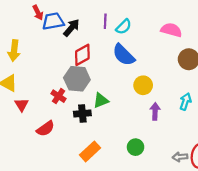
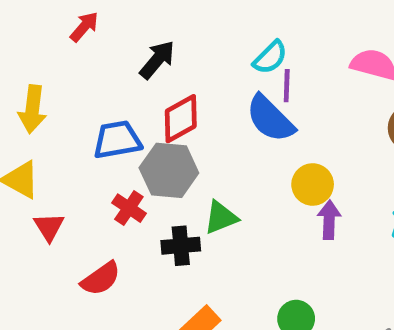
red arrow: (38, 13) -> (84, 27), turned -112
blue trapezoid: (53, 21) -> (117, 140), moved
purple line: (105, 21) -> (287, 86), moved
purple arrow: (155, 111) -> (329, 220), moved

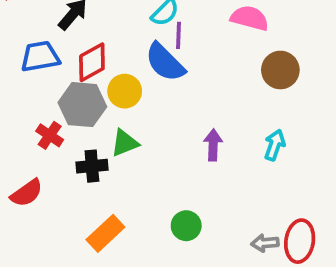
blue trapezoid: (117, 140) -> (40, 57), moved
yellow circle: (313, 184) -> (125, 91), moved

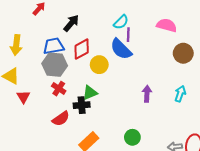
gray hexagon: (82, 105) -> (55, 65), moved
green triangle: (125, 143) -> (90, 93), moved
red semicircle: (27, 193) -> (61, 119), moved

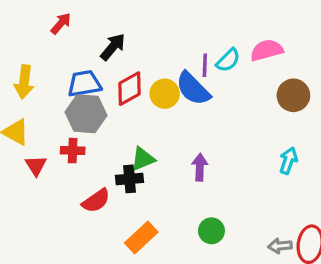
cyan semicircle: (121, 22) -> (228, 60), moved
pink semicircle: (167, 25) -> (267, 50), turned -30
yellow circle: (99, 65) -> (165, 94), moved
red cross: (59, 89) -> (73, 151), moved, turned -32
purple arrow: (147, 94) -> (200, 167), moved

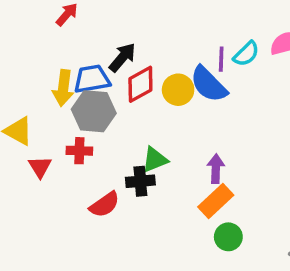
black arrow: (113, 47) -> (122, 57), moved
yellow arrow: (24, 82) -> (63, 88), moved
orange rectangle: (141, 238) -> (216, 201), moved

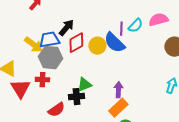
yellow arrow: (63, 88) -> (33, 45), turned -60
red triangle: (40, 167) -> (20, 89), size x1.5

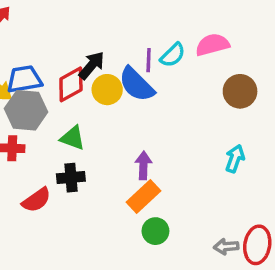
black arrow: (66, 28) -> (92, 65), moved
green triangle: (84, 85) -> (73, 138), moved, turned 42

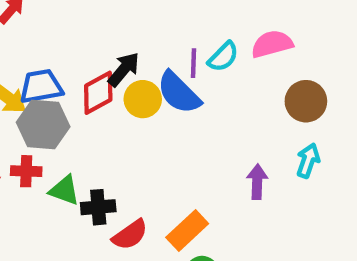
green triangle: (73, 138) -> (64, 190), moved
cyan arrow: (235, 159) -> (308, 161), moved
purple arrow: (143, 165) -> (257, 182), moved
red semicircle: (36, 200) -> (130, 235), moved

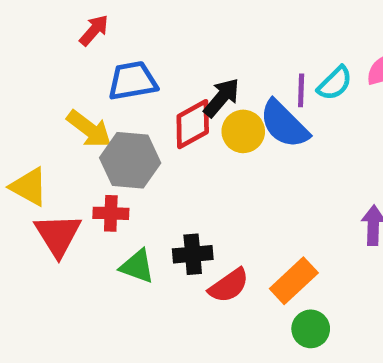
blue trapezoid: (41, 86) -> (132, 81), moved
green triangle: (64, 190) -> (137, 266), moved

